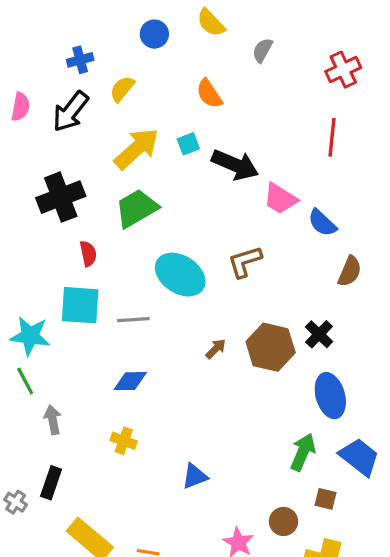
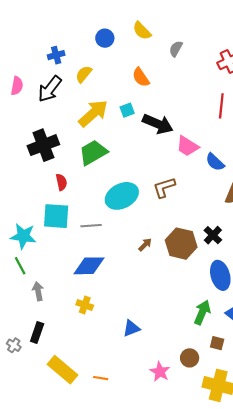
cyan ellipse: (180, 275) -> (122, 196), turned -60
blue diamond: (130, 381) -> (89, 266), size x1.4

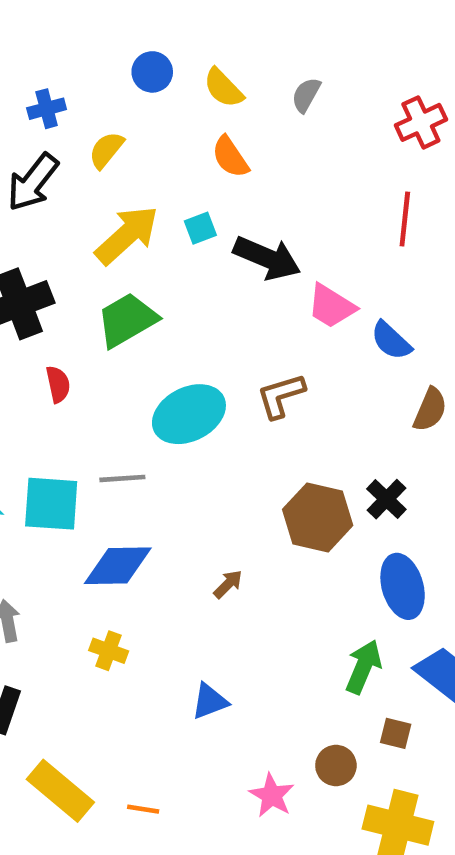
yellow semicircle: (142, 31) -> (223, 88), moved
cyan square: (56, 216) -> (51, 504), moved
brown arrow: (145, 245) -> (228, 584), moved

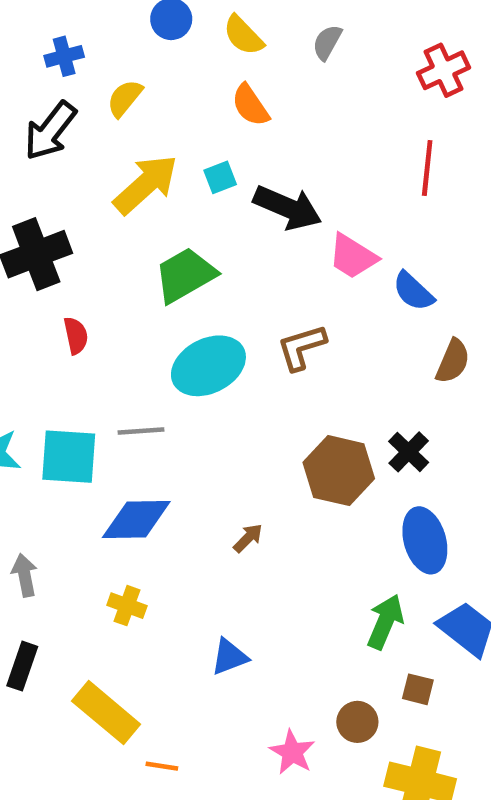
green trapezoid: (127, 320) -> (185, 275), moved
yellow rectangle: (60, 791) -> (106, 713), moved

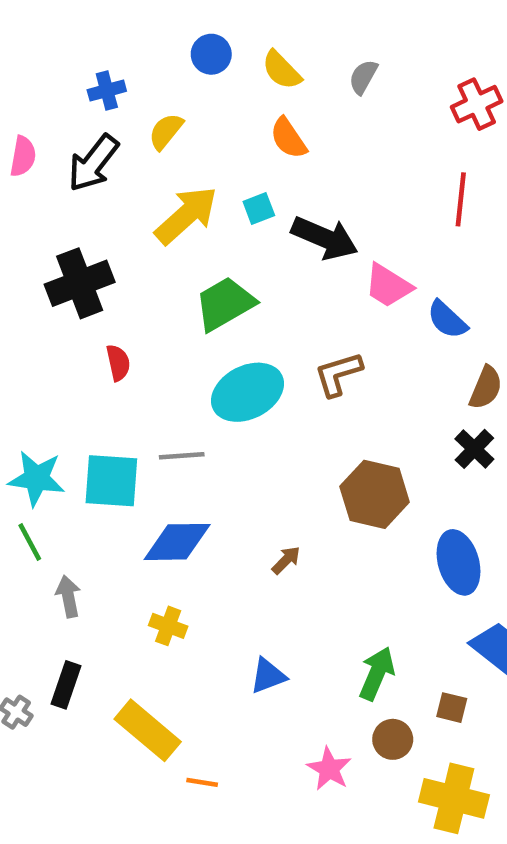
black cross: (409, 452) -> (474, 449), moved
green arrow: (385, 622) -> (377, 674), moved

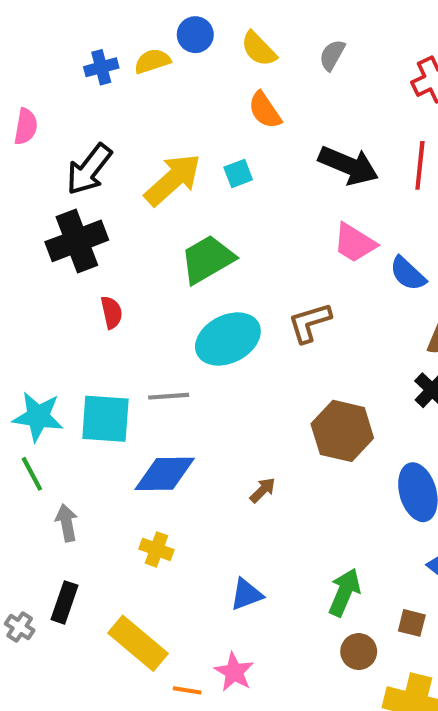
yellow semicircle: (166, 131) -> (152, 61), moved, turned 33
black arrow: (93, 163) -> (89, 169), moved
black arrow: (325, 238) -> (348, 165), moved
pink star: (329, 769) -> (234, 672), moved

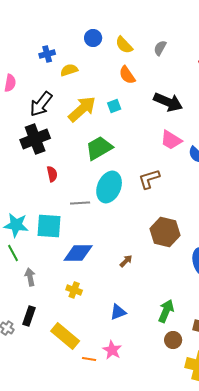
yellow semicircle: (152, 61) -> (69, 70), moved
cyan ellipse: (228, 339) -> (109, 187), turned -40
gray line: (169, 396) -> (80, 203), moved

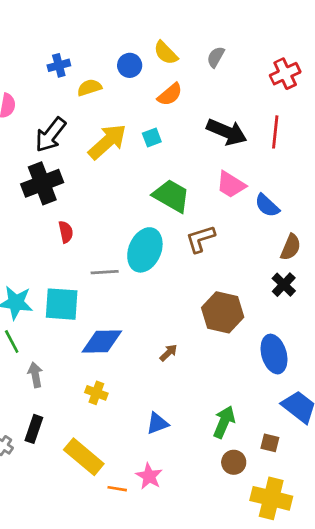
blue circle: (93, 38) -> (130, 65), moved
orange semicircle: (127, 75) -> (170, 94), turned -96
green trapezoid: (99, 148) -> (171, 196), moved, turned 60

